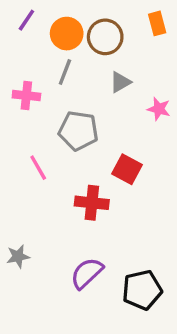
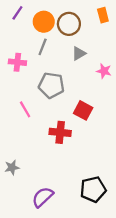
purple semicircle: (87, 273) -> (43, 197), moved

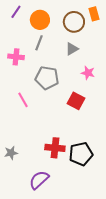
brown circle: (69, 24) -> (74, 22), moved
pink star: (104, 71) -> (88, 73), moved
red cross: (60, 132) -> (55, 148), moved
black pentagon: (93, 189) -> (81, 154), moved

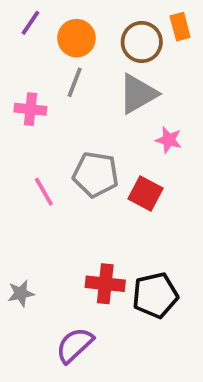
gray triangle: (72, 49) -> (138, 94), size x1.6
gray pentagon: (47, 78) -> (96, 174), moved

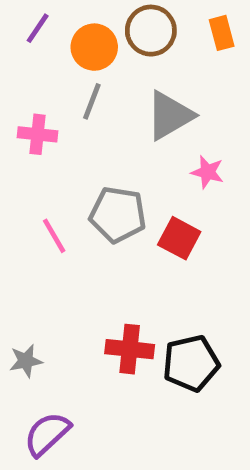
brown circle: (142, 42) -> (151, 31), moved
purple semicircle: (75, 345) -> (47, 434), moved

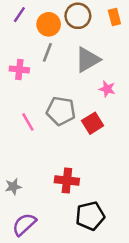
red square: (179, 238) -> (93, 123), turned 30
black pentagon: (191, 363) -> (90, 216), moved

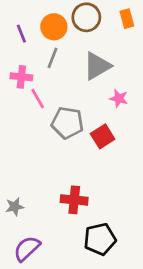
purple line: (19, 15) -> (21, 34), moved, turned -56
pink line: (28, 122) -> (38, 98), moved

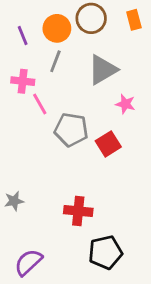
gray star: (15, 207) -> (14, 201), moved

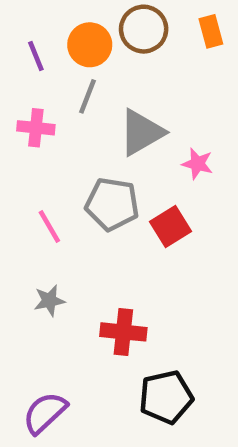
gray triangle: (103, 70) -> (141, 132), moved
pink line: (40, 104) -> (49, 227), moved
gray star: (14, 201) -> (49, 301), moved

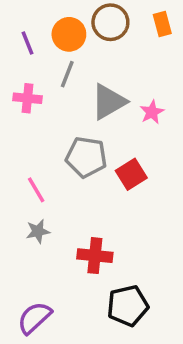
pink star: (197, 164) -> (152, 112), moved, turned 30
pink line: (49, 227) -> (36, 190), moved

